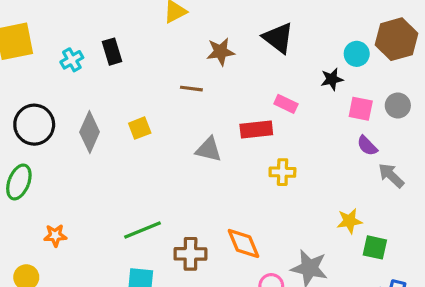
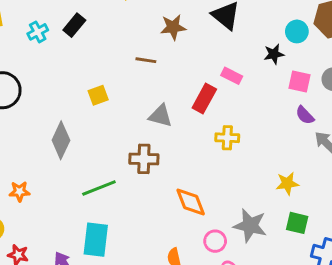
black rectangle: (112, 52) -> (74, 25), turned 55
red rectangle: (256, 130) -> (204, 99), turned -56
gray diamond: (90, 132) -> (61, 140), moved
green square: (375, 247) -> (297, 223), moved
brown cross: (190, 254) -> (144, 159), moved

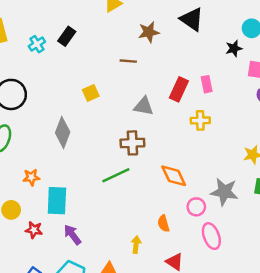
pink rectangle: (232, 76) -> (207, 84), moved, turned 56
green line: (99, 188) -> (116, 175), moved
cyan rectangle: (96, 240) -> (57, 201), moved

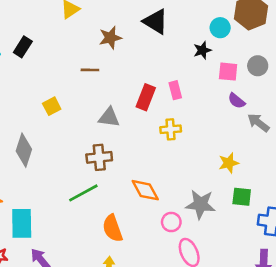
orange semicircle: (164, 223) -> (113, 228), moved, size x1.5

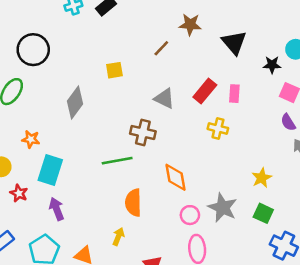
black triangle: (156, 22) -> (234, 43), moved
brown line: (90, 70) -> (161, 48), turned -66
yellow star: (229, 163) -> (262, 178), turned -30

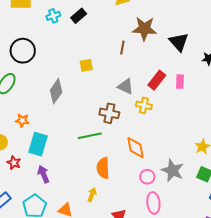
brown star: (190, 25) -> (144, 29), size x1.4
brown line: (161, 48) -> (122, 48), turned -32
yellow cross: (218, 129) -> (144, 105), moved

